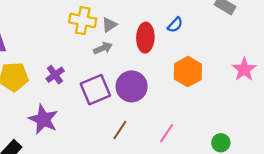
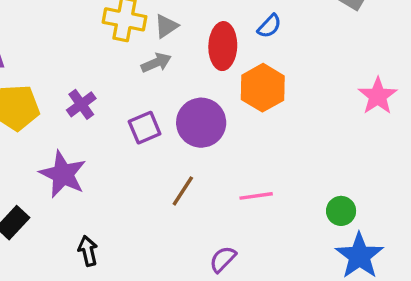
orange hexagon: (188, 72) -> (263, 88), moved
purple square: (95, 90) -> (145, 128), size x0.7
pink line: (167, 133) -> (256, 196), turned 48

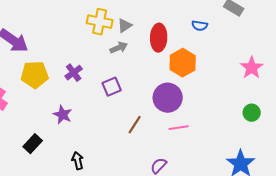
blue semicircle: (269, 26) -> (200, 26), moved, turned 56
purple circle: (201, 123) -> (168, 98), moved
purple star: (63, 174) -> (63, 115), size x0.7
green circle: (341, 211) -> (252, 113), moved

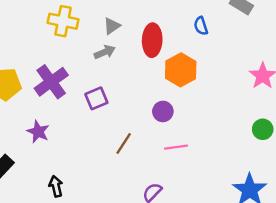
yellow cross: (100, 22) -> (63, 21), moved
blue semicircle: (200, 26) -> (201, 26), turned 63
purple cross: (74, 73) -> (51, 82), size x1.6
purple circle: (168, 98) -> (163, 111), size x0.6

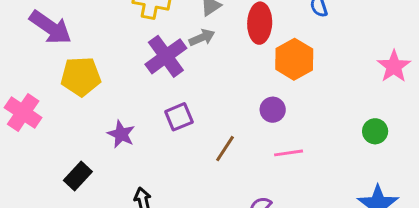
purple cross: (51, 82) -> (166, 56), moved
purple square: (96, 98) -> (179, 117), moved
green circle: (263, 129) -> (375, 131), moved

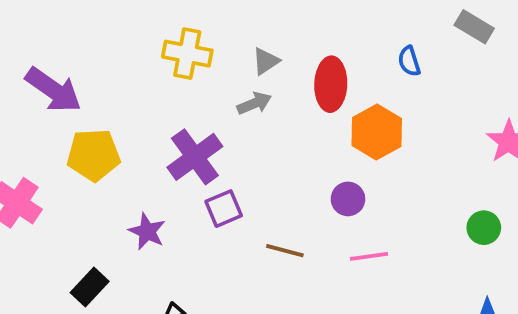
purple cross: (166, 56) -> (195, 157), moved
brown line: (225, 149) -> (285, 251), turned 72

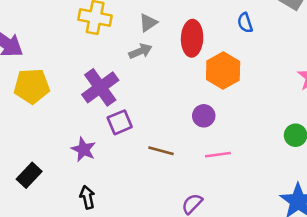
purple star: (147, 231) -> (83, 149), moved

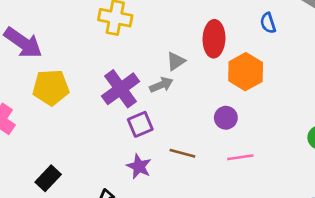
gray triangle: (148, 23) -> (176, 61), moved
gray arrow: (140, 51) -> (161, 85), moved
purple star: (83, 149) -> (139, 166), moved

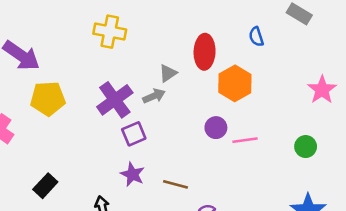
brown line: (182, 153) -> (175, 184), moved
pink line: (240, 157) -> (245, 140), moved

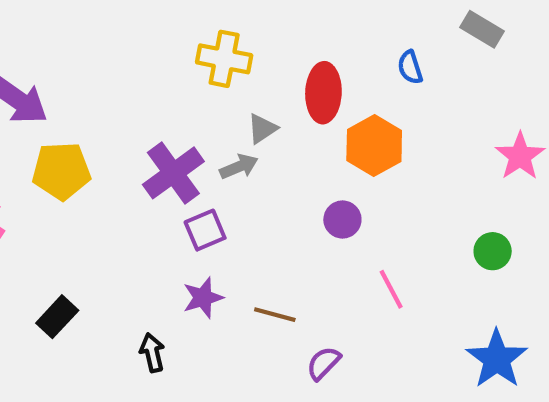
yellow cross: (110, 32) -> (224, 59), moved
pink line: (245, 140) -> (391, 289), moved, turned 70
purple star: (133, 174) -> (203, 298), turned 30

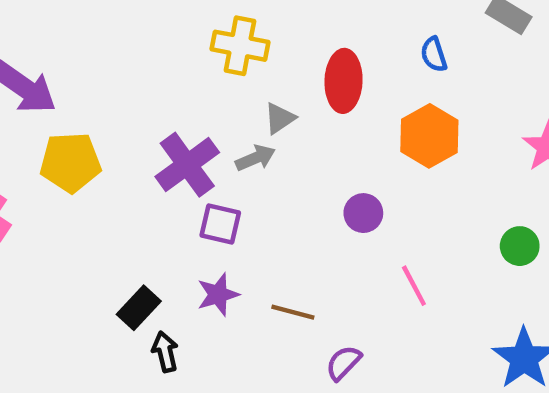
orange hexagon: (374, 146) -> (429, 136), moved
purple square: (205, 230) -> (220, 224), turned 36
black rectangle: (57, 317) -> (139, 308), moved

